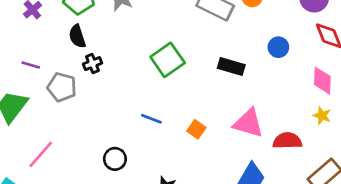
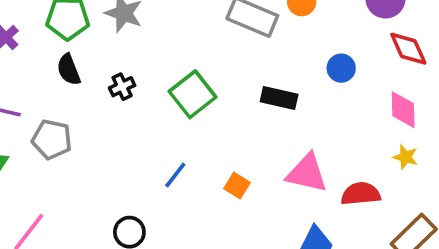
black cross: (92, 64) -> (122, 87), moved
blue line: (151, 119) -> (175, 175), turned -70

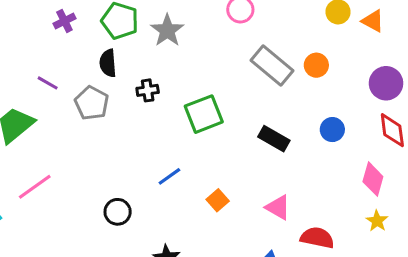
gray pentagon: (52, 139) -> (92, 103), moved
yellow star: (405, 157) -> (377, 221), moved
pink triangle: (307, 173) -> (278, 207), size x0.7

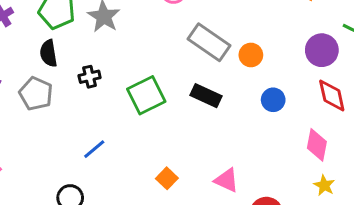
orange circle: (316, 65) -> (251, 55), moved
black rectangle: (274, 139) -> (206, 96), moved
blue line: (169, 176) -> (94, 149), moved

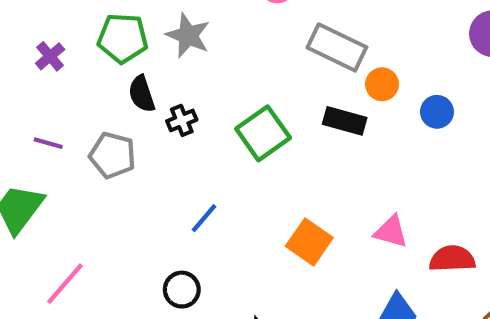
black semicircle: (49, 53) -> (142, 94), moved
orange circle: (251, 55) -> (382, 84), moved
orange square: (167, 178) -> (309, 242), size x1.5

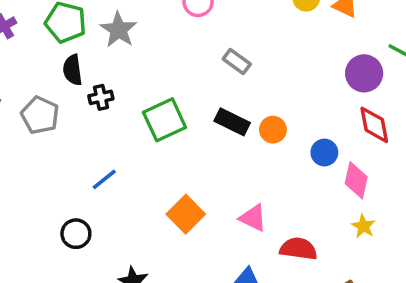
gray rectangle: (337, 47) -> (237, 61), size x0.6
orange circle: (382, 84) -> (273, 130), moved
blue circle: (437, 112) -> (324, 153), moved

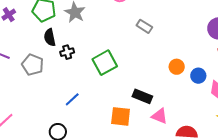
black rectangle: (232, 122) -> (142, 96), moved
orange circle: (273, 130) -> (177, 67), moved
orange square: (186, 214) -> (121, 116), turned -35

